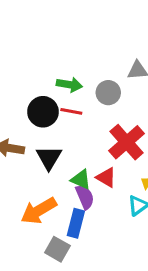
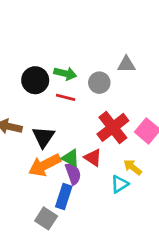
black circle: (43, 112) -> (35, 80), moved
orange arrow: (39, 211) -> (45, 165), moved

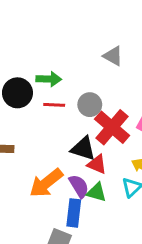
gray triangle: (126, 64) -> (113, 56), turned 42
gray circle: (99, 83) -> (90, 105), moved
black triangle: (43, 137) -> (83, 149), moved, turned -35
green triangle: (71, 158) -> (97, 192), moved

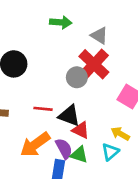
green arrow: (49, 79) -> (61, 22), moved
red line: (54, 105) -> (43, 109), moved
red cross: (112, 127) -> (94, 64), moved

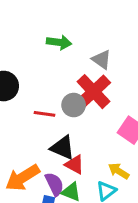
red line: (43, 109) -> (45, 114), moved

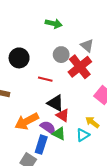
green arrow: (59, 42) -> (54, 24), moved
gray circle: (74, 105) -> (61, 55), moved
purple semicircle: (54, 184) -> (48, 127), turned -35

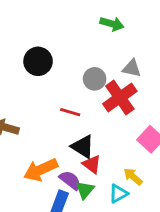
green arrow: (54, 24) -> (112, 24), moved
gray triangle: (87, 46) -> (132, 68), turned -32
black circle: (19, 58) -> (38, 61), moved
green triangle: (59, 134) -> (85, 190), turned 40

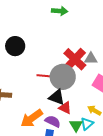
gray triangle: (132, 68) -> (91, 59), moved
gray circle: (95, 79) -> (63, 77), moved, size x1.6
green triangle: (85, 190) -> (76, 125), moved

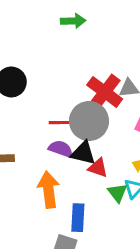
orange arrow: (32, 118) -> (49, 190), turned 125
purple semicircle: (53, 121) -> (61, 149), moved

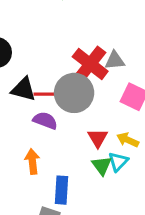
black triangle: (83, 153) -> (24, 89), moved
red triangle: (98, 168) -> (98, 138), moved, turned 40
orange arrow: (49, 190) -> (32, 161), size x0.7

